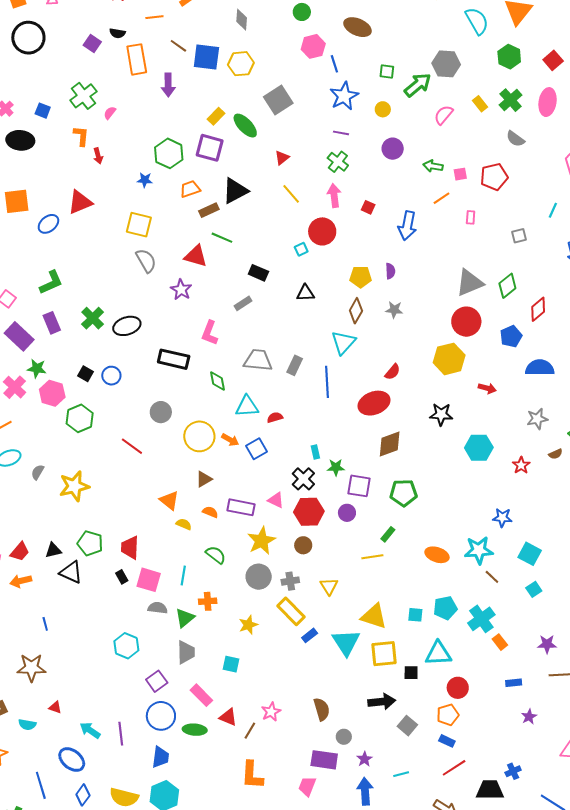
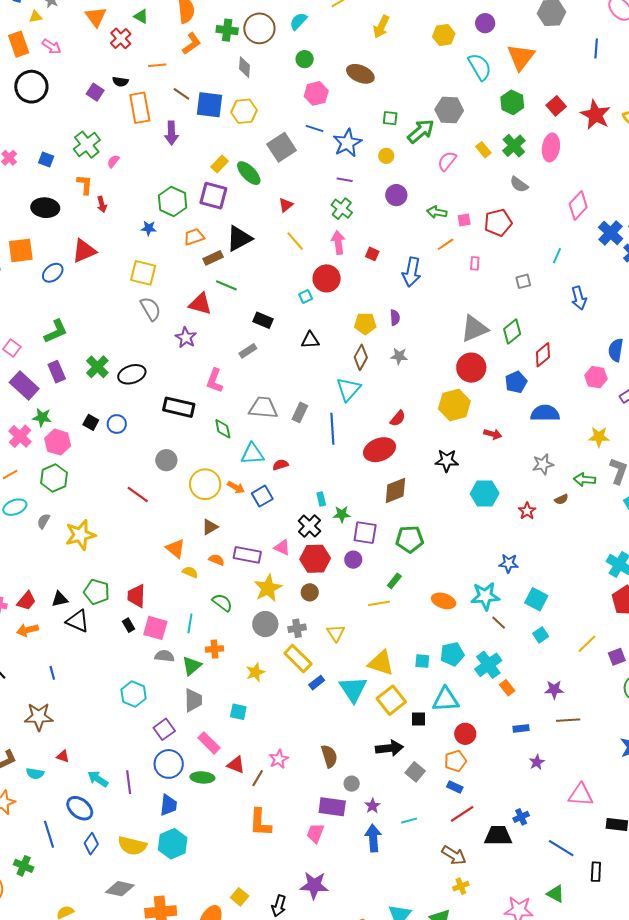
blue line: (334, 64) -> (315, 128), moved, turned -54
black ellipse: (20, 140) -> (45, 208), moved
green hexagon: (80, 418) -> (54, 478), moved
yellow square: (384, 654) -> (391, 700), turned -32

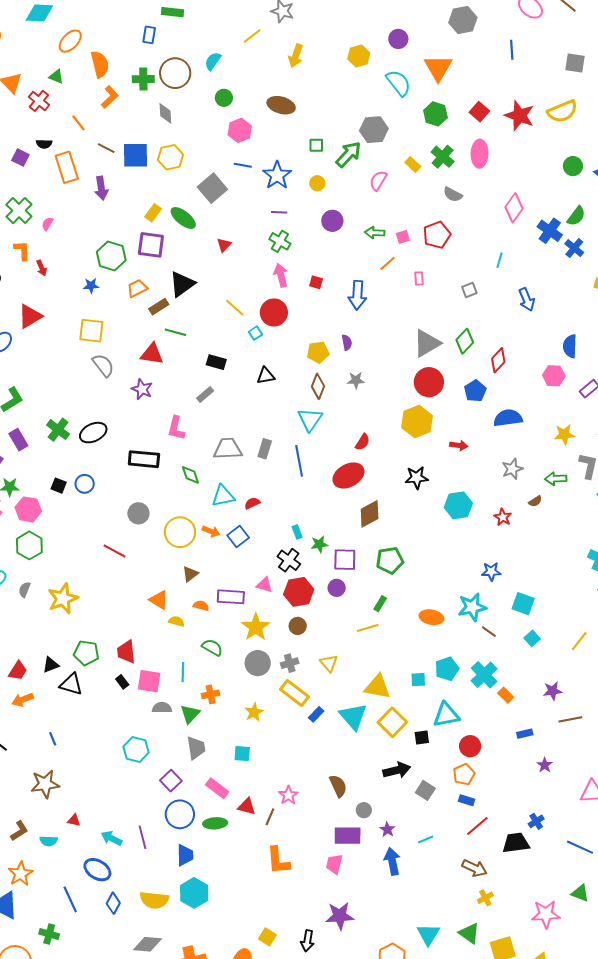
orange line: (157, 65) -> (79, 123), turned 66
yellow line: (295, 241) -> (235, 308), moved

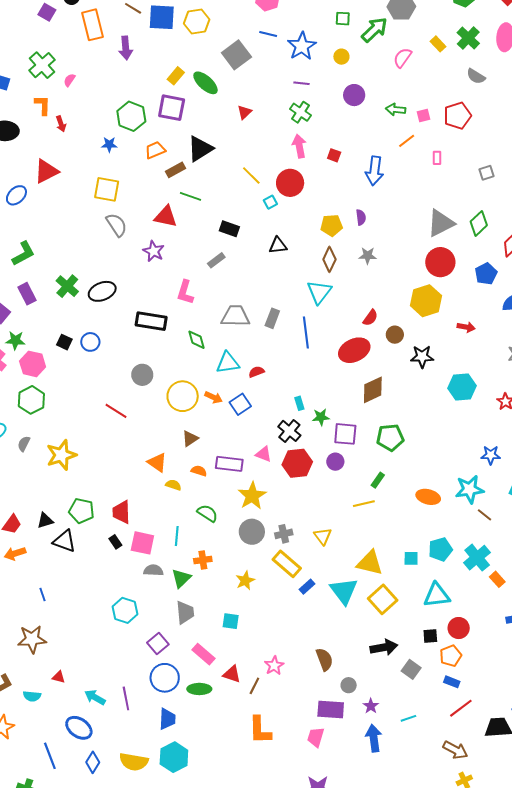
brown circle: (298, 626) -> (395, 335), moved
black square: (422, 738) -> (430, 636), moved

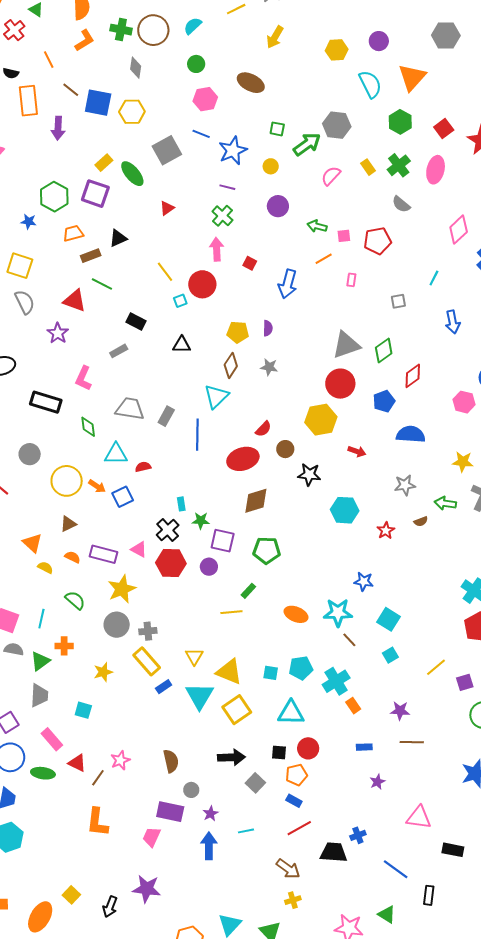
black triangle: (200, 149) -> (118, 238), size x0.7
yellow triangle: (323, 536) -> (194, 656), moved

